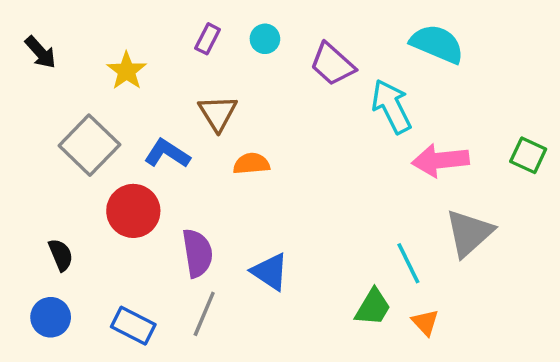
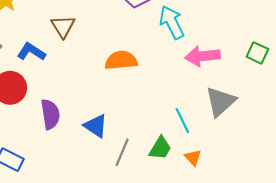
orange semicircle: (251, 164) -> (121, 60), moved, size x1.4
gray line: (204, 314) -> (122, 152), moved

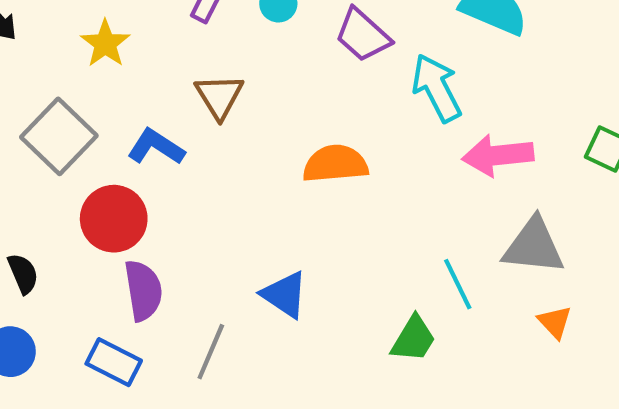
gray triangle: (220, 102) -> (534, 246), turned 48
purple semicircle: (50, 114) -> (143, 290), moved
gray line: (122, 152) -> (211, 352), moved
orange triangle: (193, 158) -> (555, 322), moved

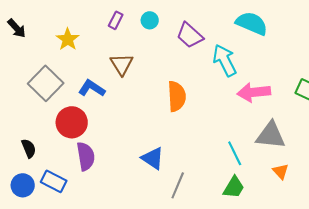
orange semicircle: (335, 164) -> (177, 96), turned 92
green trapezoid: (413, 339) -> (234, 187), moved
gray line: (211, 352) -> (178, 185), moved
blue rectangle: (114, 362) -> (54, 181), moved

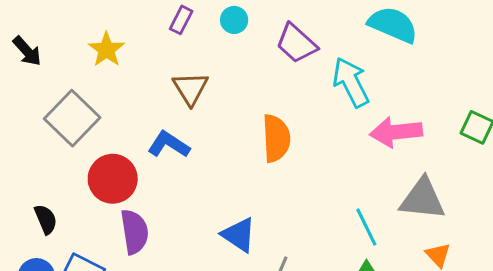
black arrow: (17, 28) -> (27, 51), moved
blue L-shape: (92, 88) -> (169, 145), moved

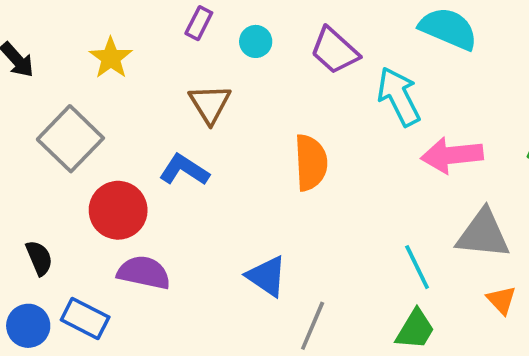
cyan circle: (234, 20) -> (256, 41), moved
purple semicircle: (134, 232) -> (144, 273), turned -69

